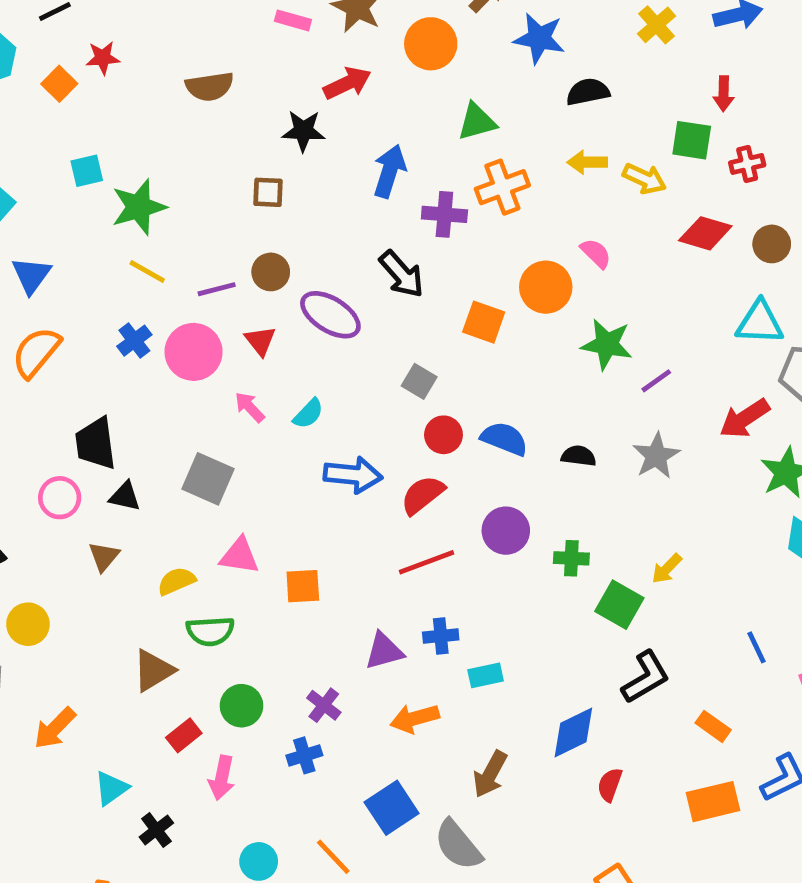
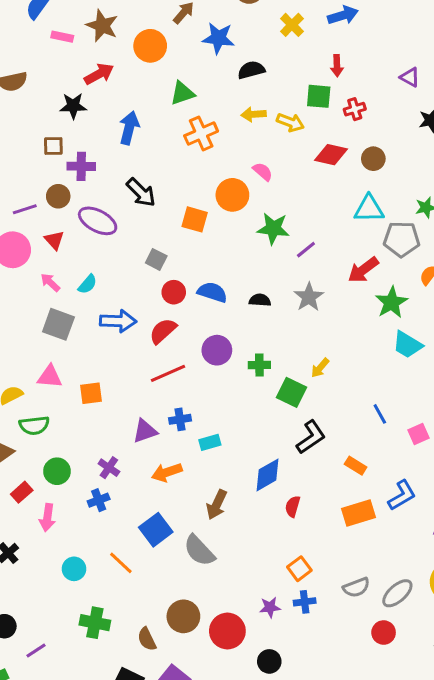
purple cross: (444, 214) -> (81, 166), moved
gray square: (208, 479) -> (58, 324), moved

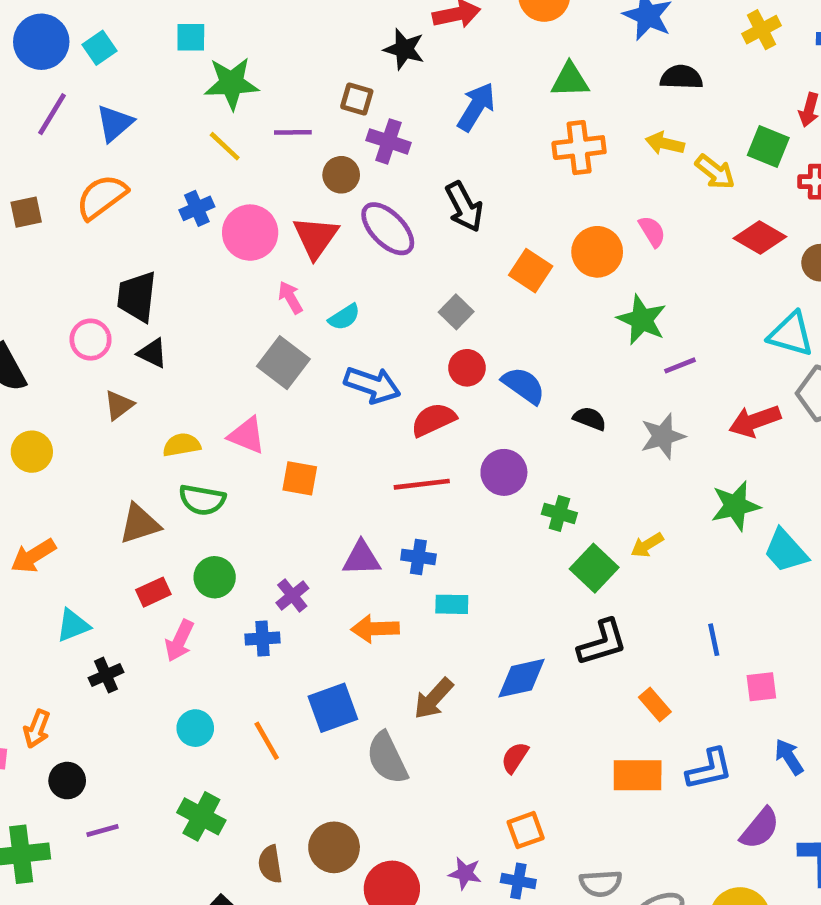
purple line: (25, 209) -> (293, 132), moved
red triangle: (54, 240) -> (316, 237), size x1.5
green star: (391, 302) -> (735, 506), moved
red semicircle: (293, 506) -> (515, 758), moved

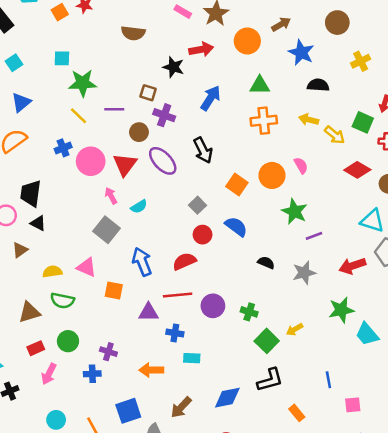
blue arrow: (372, 385) -> (142, 262), moved, turned -132
blue semicircle: (524, 385) -> (236, 227), moved
purple circle: (504, 472) -> (213, 306), moved
purple triangle: (362, 558) -> (149, 312), moved
purple cross: (292, 596) -> (108, 352), turned -35

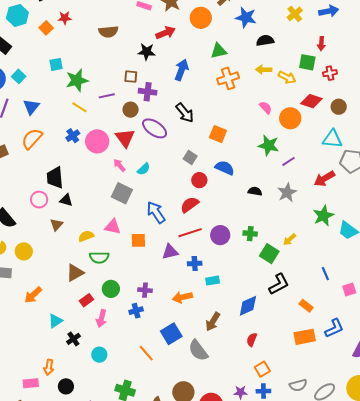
orange circle: (272, 175) -> (290, 118), moved
cyan circle: (56, 420) -> (99, 355), moved

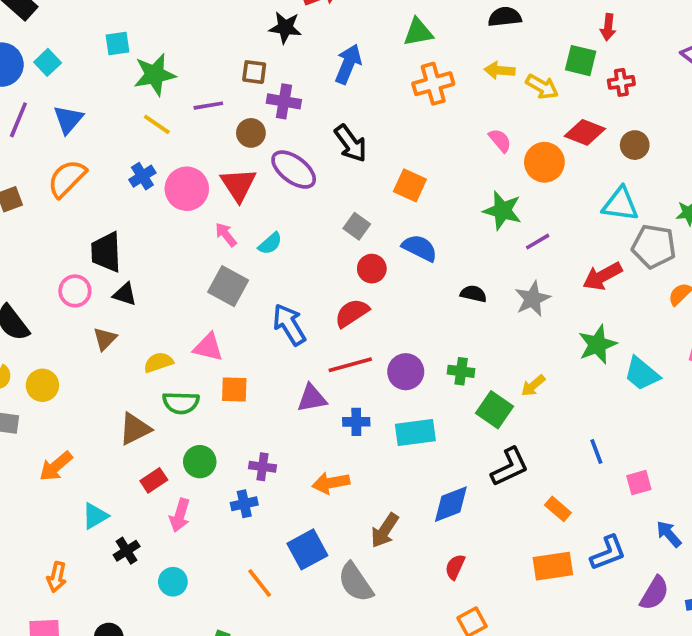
orange square: (138, 240) -> (234, 389), moved
cyan rectangle: (213, 281) -> (415, 432), moved, size x1.5
orange arrow: (49, 367) -> (57, 577), moved

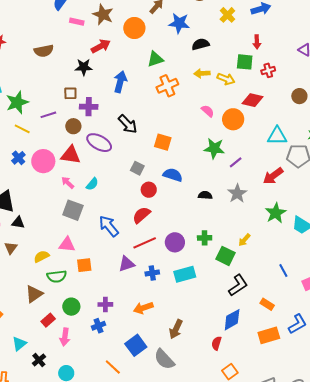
brown circle: (635, 145) -> (299, 96), moved
red triangle: (238, 185) -> (71, 155), turned -40
blue diamond: (451, 504) -> (232, 320), moved

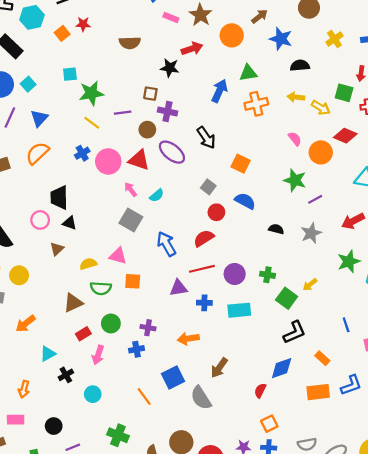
blue arrow: (120, 82) -> (219, 91), moved

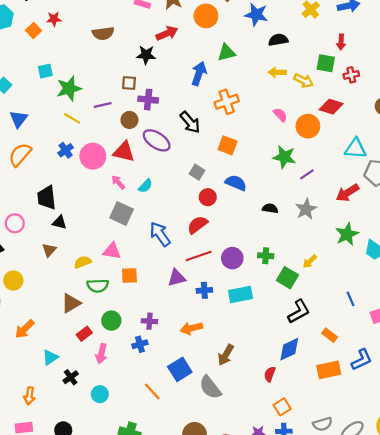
orange cross: (256, 104) -> (227, 102), moved
pink circle: (40, 220) -> (15, 223), moved

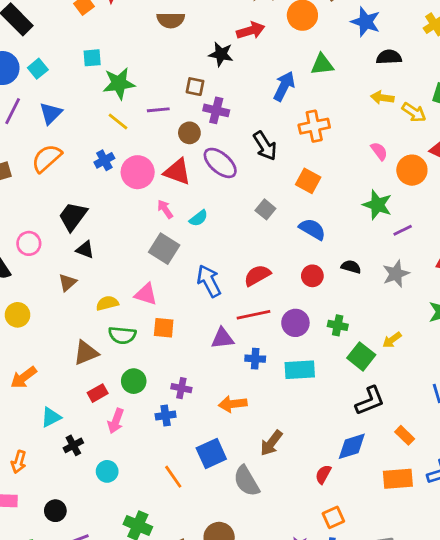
red circle: (208, 197) -> (312, 276), moved
black trapezoid: (47, 198) -> (73, 216), turned 35

